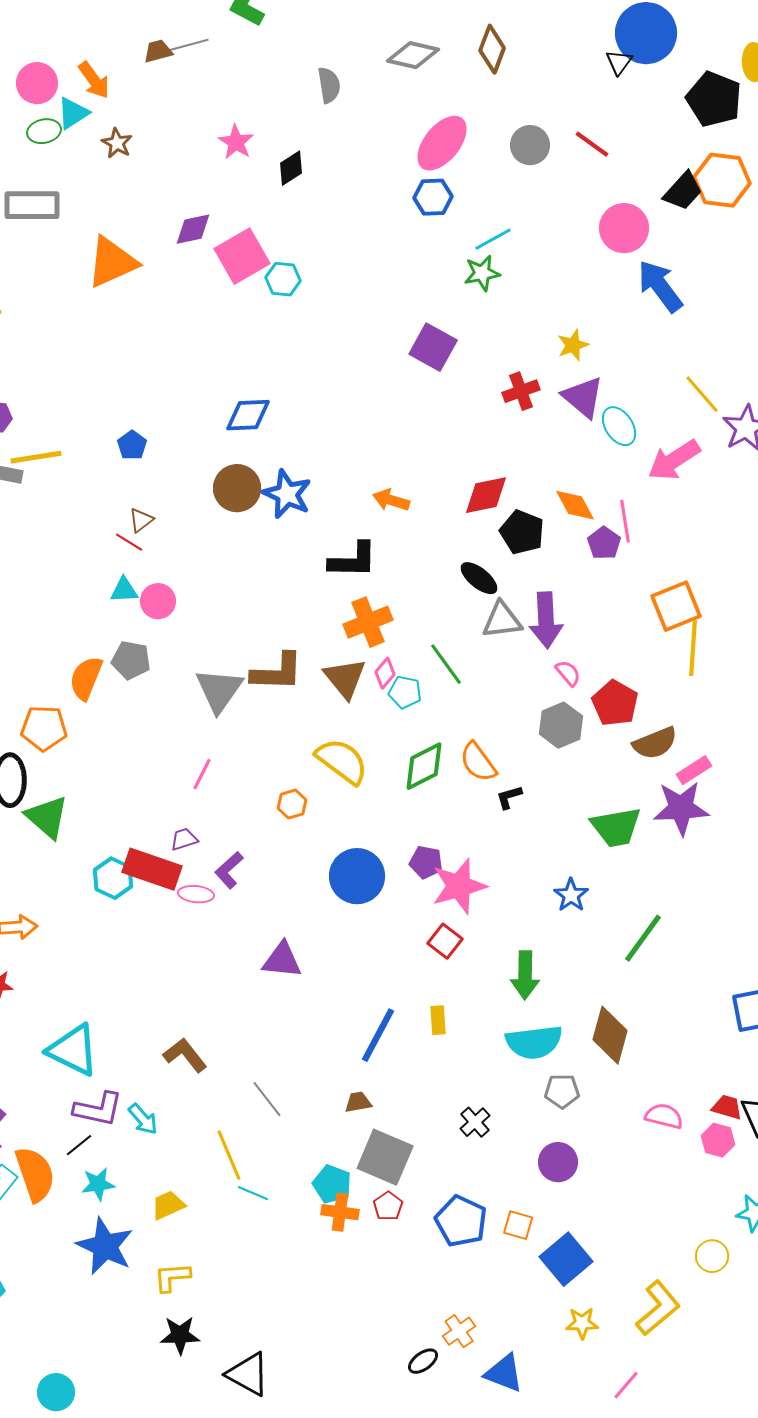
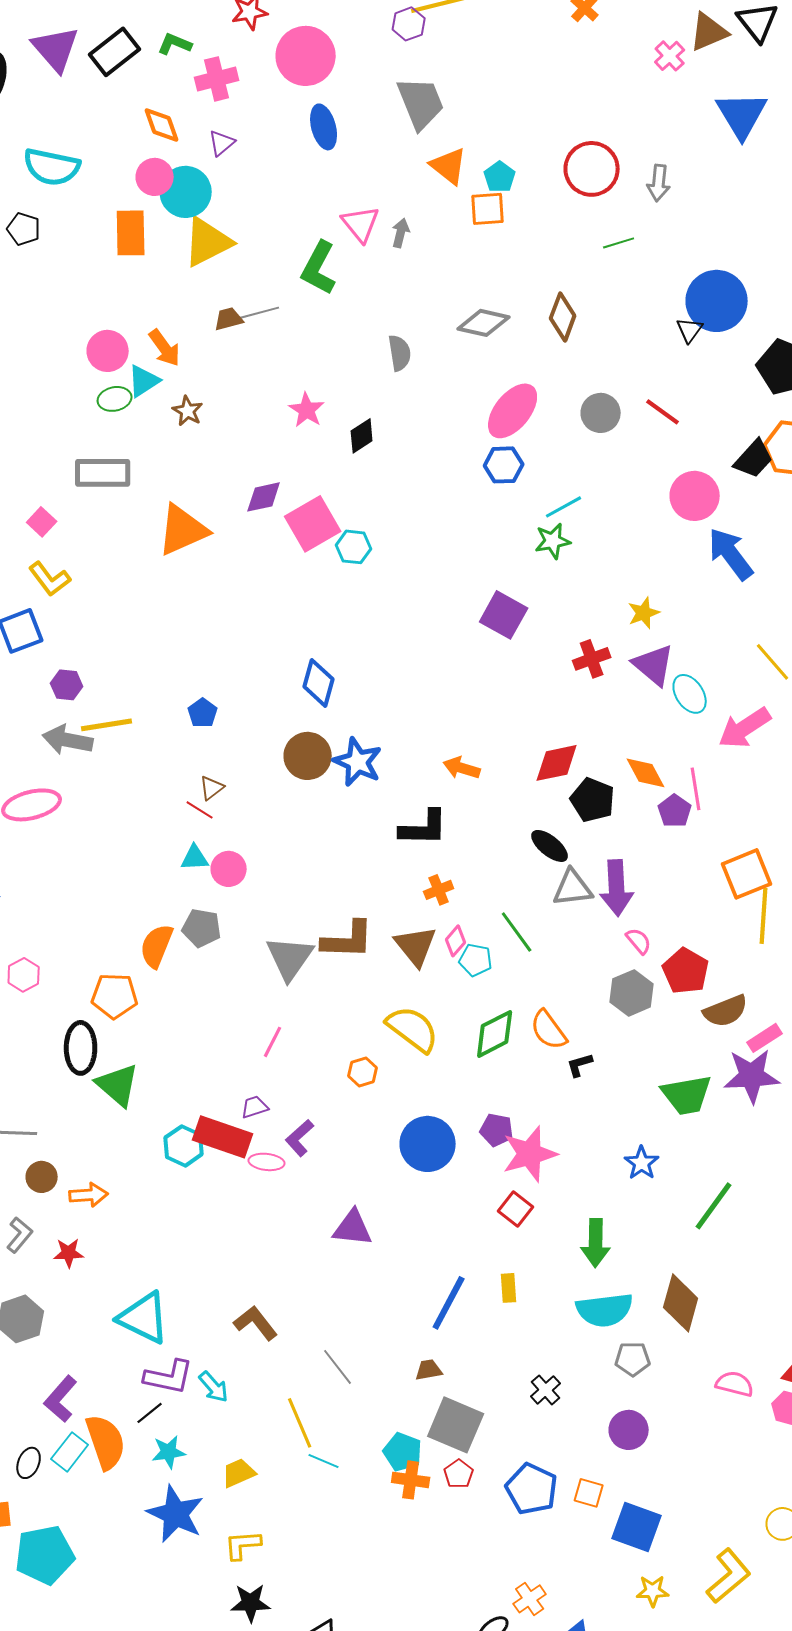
blue diamond: (248, 415) -> (319, 683), turned -72
orange cross: (368, 622) -> (439, 890), size x0.6
blue square: (566, 1259) -> (637, 1527), turned -30

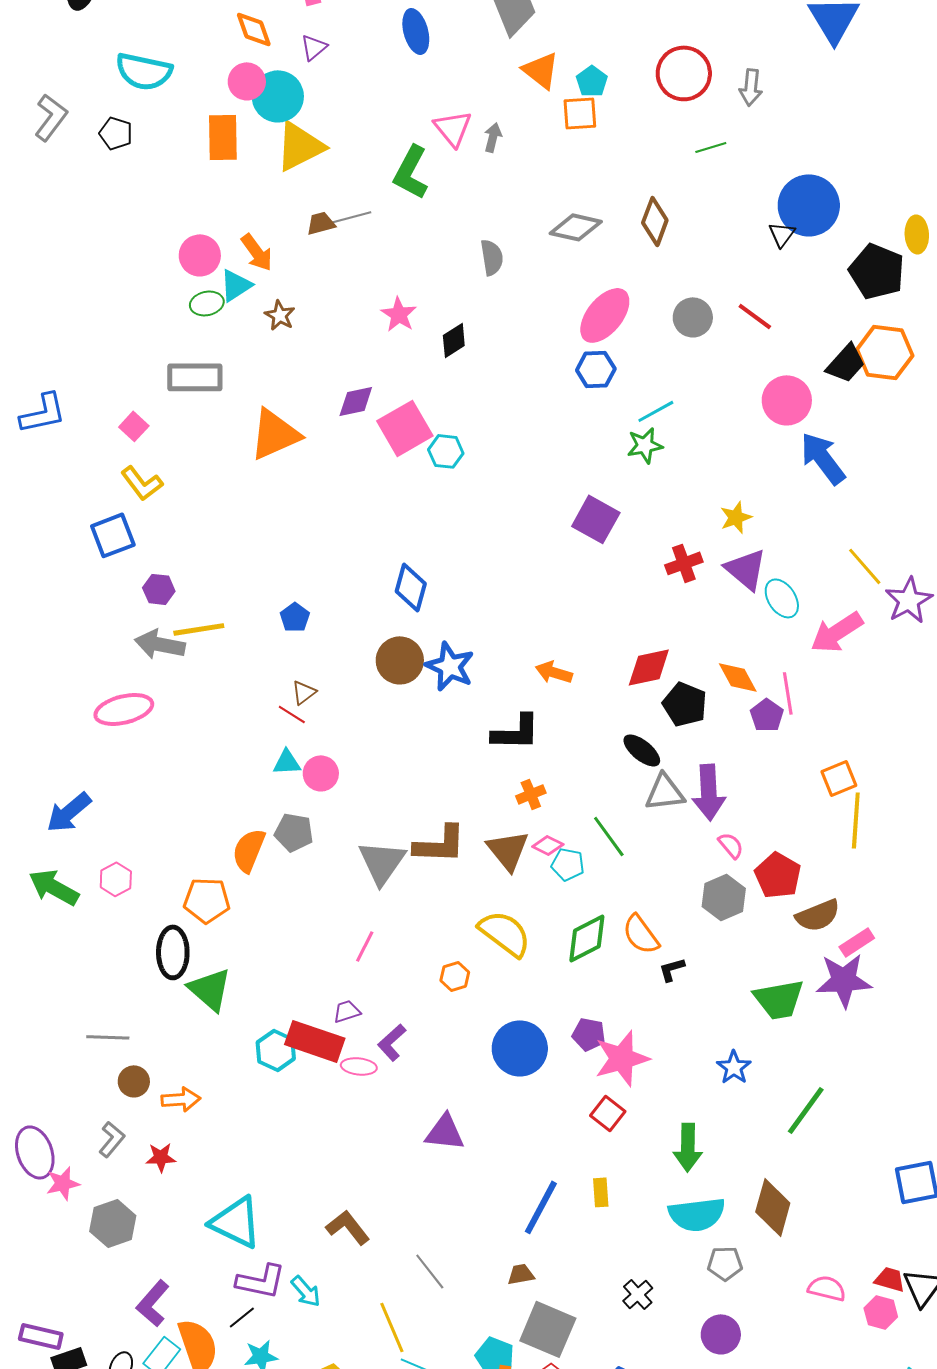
orange square: (747, 874) -> (839, 778), size x0.7
pink diamond: (456, 941) -> (548, 845), turned 76

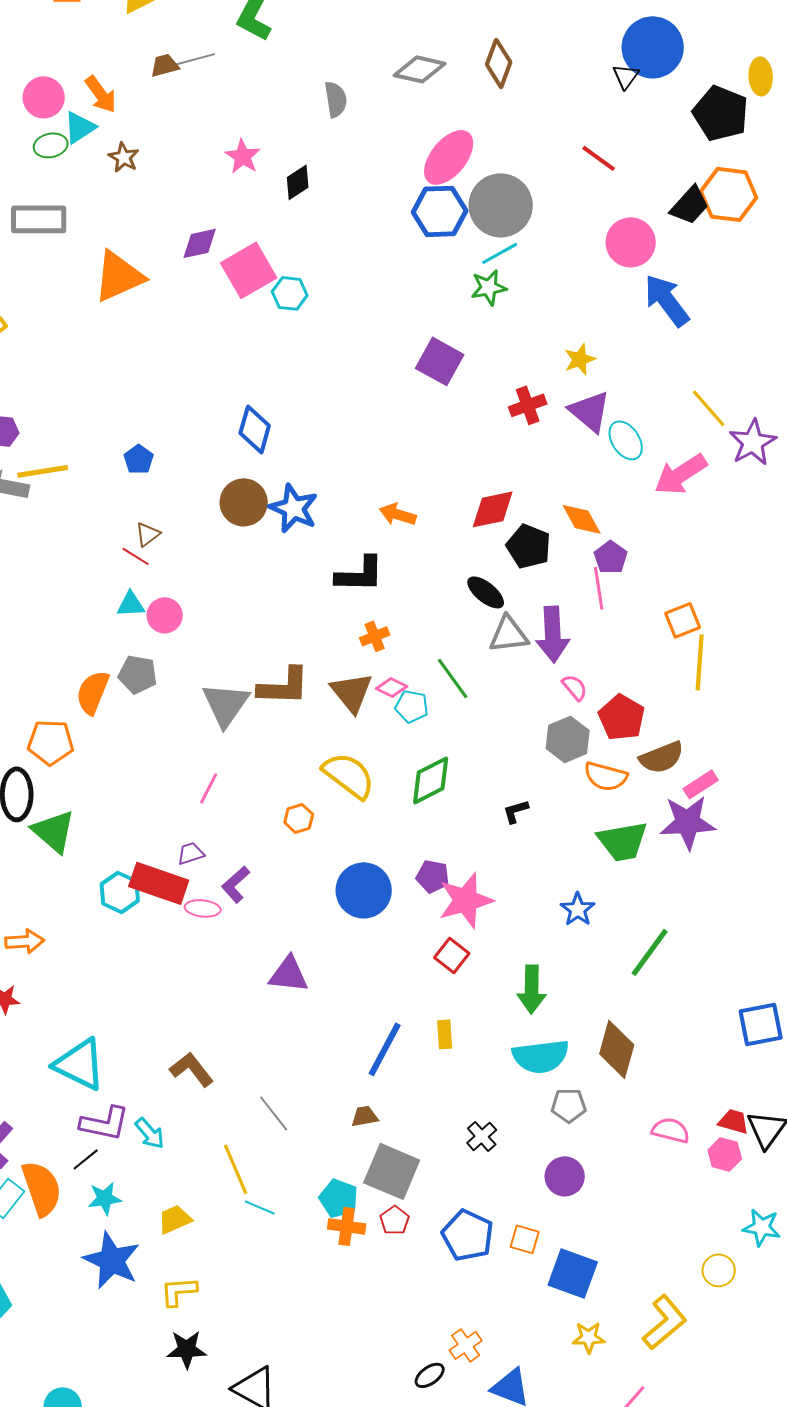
gray circle: (693, 317) -> (501, 205), moved, size x1.6
blue hexagon: (596, 369) -> (440, 211), size x1.4
pink line: (788, 693) -> (599, 588), moved
orange semicircle: (641, 934) -> (606, 776), moved, turned -39

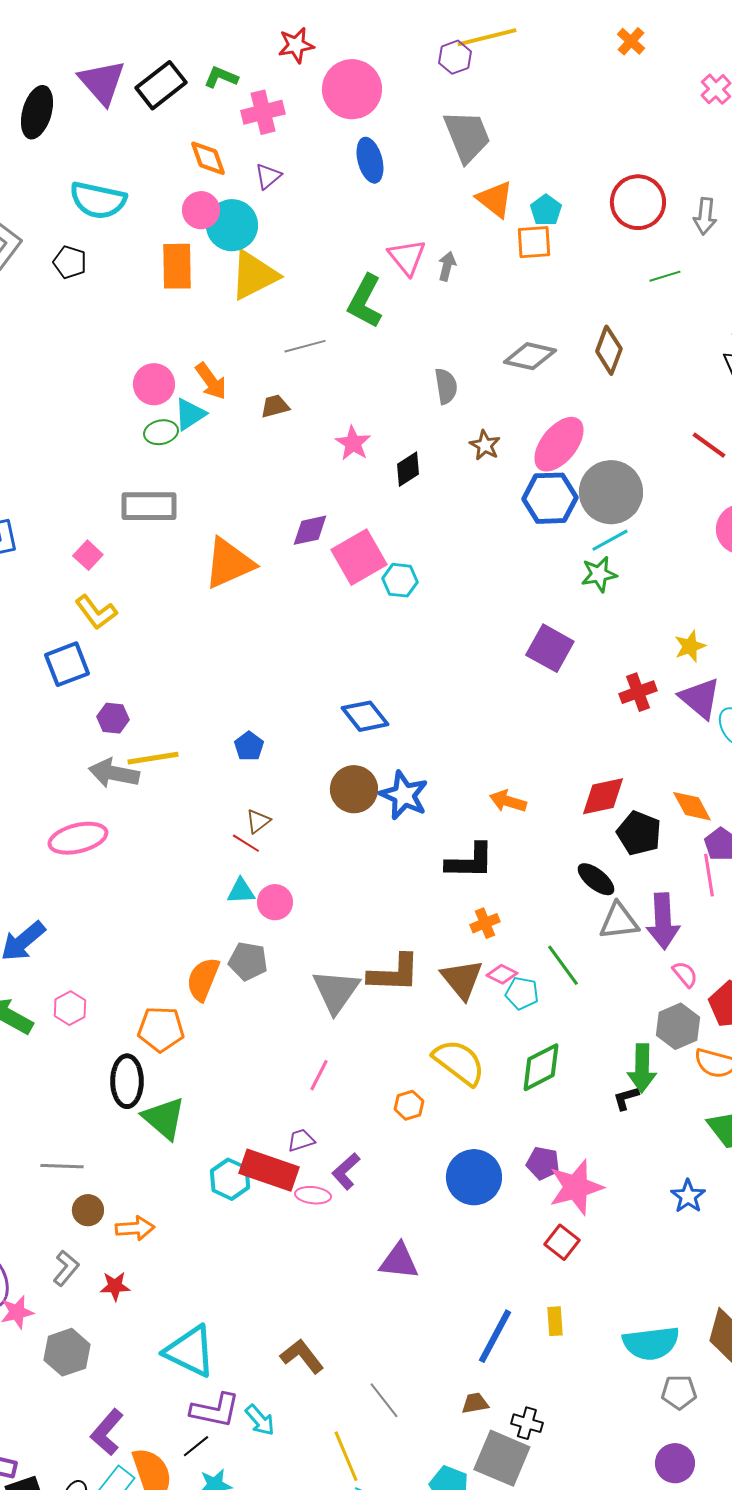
brown trapezoid: (165, 65) -> (275, 406), moved
brown star: (124, 157) -> (485, 445), moved
blue diamond: (255, 429) -> (365, 716), turned -54
green arrow: (532, 989) -> (642, 1068), moved
black cross: (482, 1136) -> (527, 1423), moved, turned -32

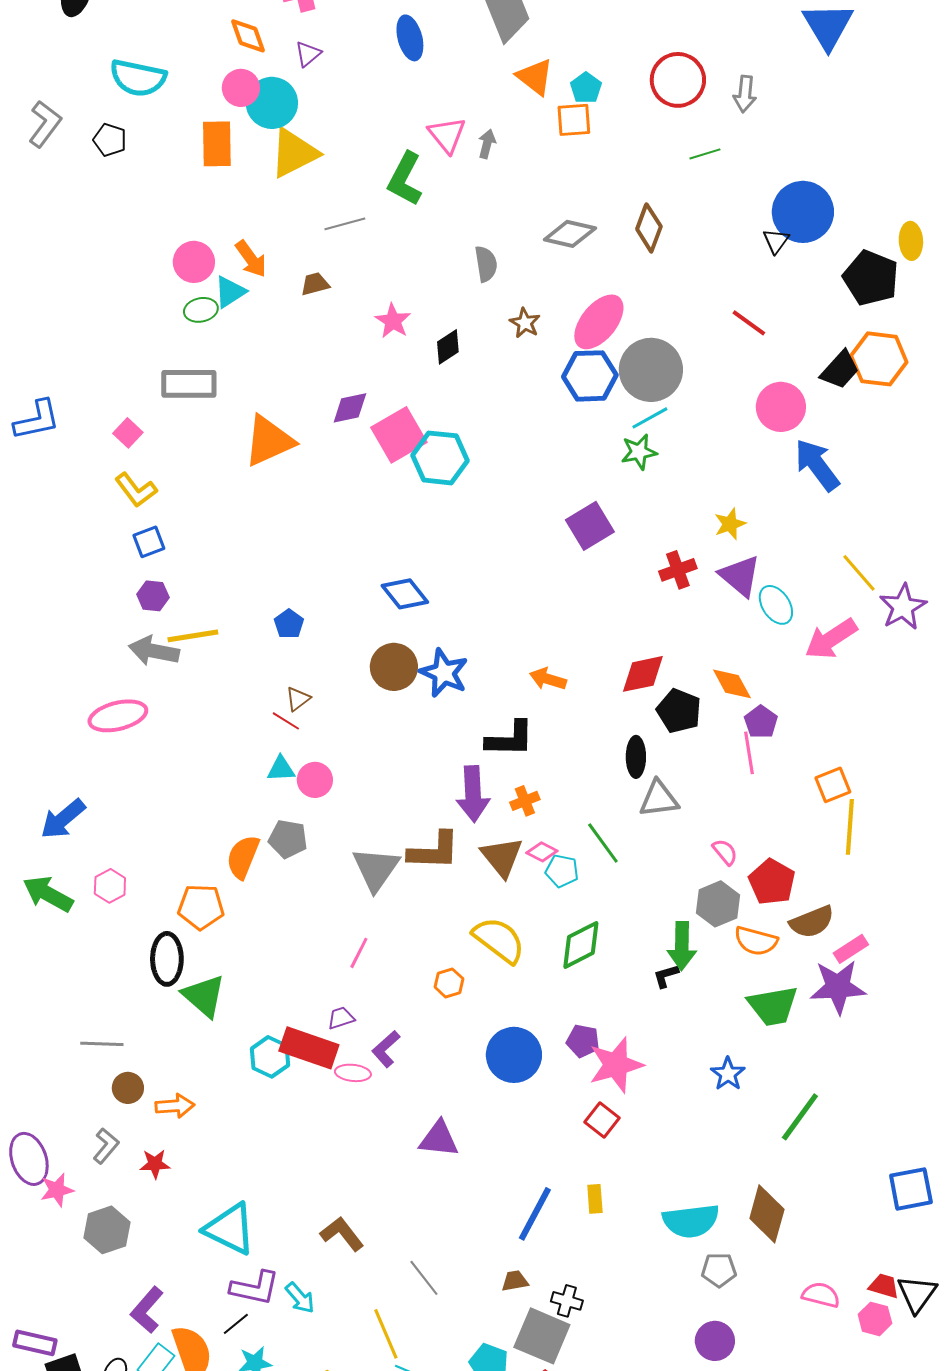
cyan hexagon: (400, 580) -> (440, 458), size x1.6
purple square: (550, 648) -> (590, 526), turned 30
blue square: (67, 664) -> (149, 542), moved, size x0.7
black ellipse: (596, 879) -> (636, 757), turned 51
purple arrow: (663, 921) -> (473, 794), moved

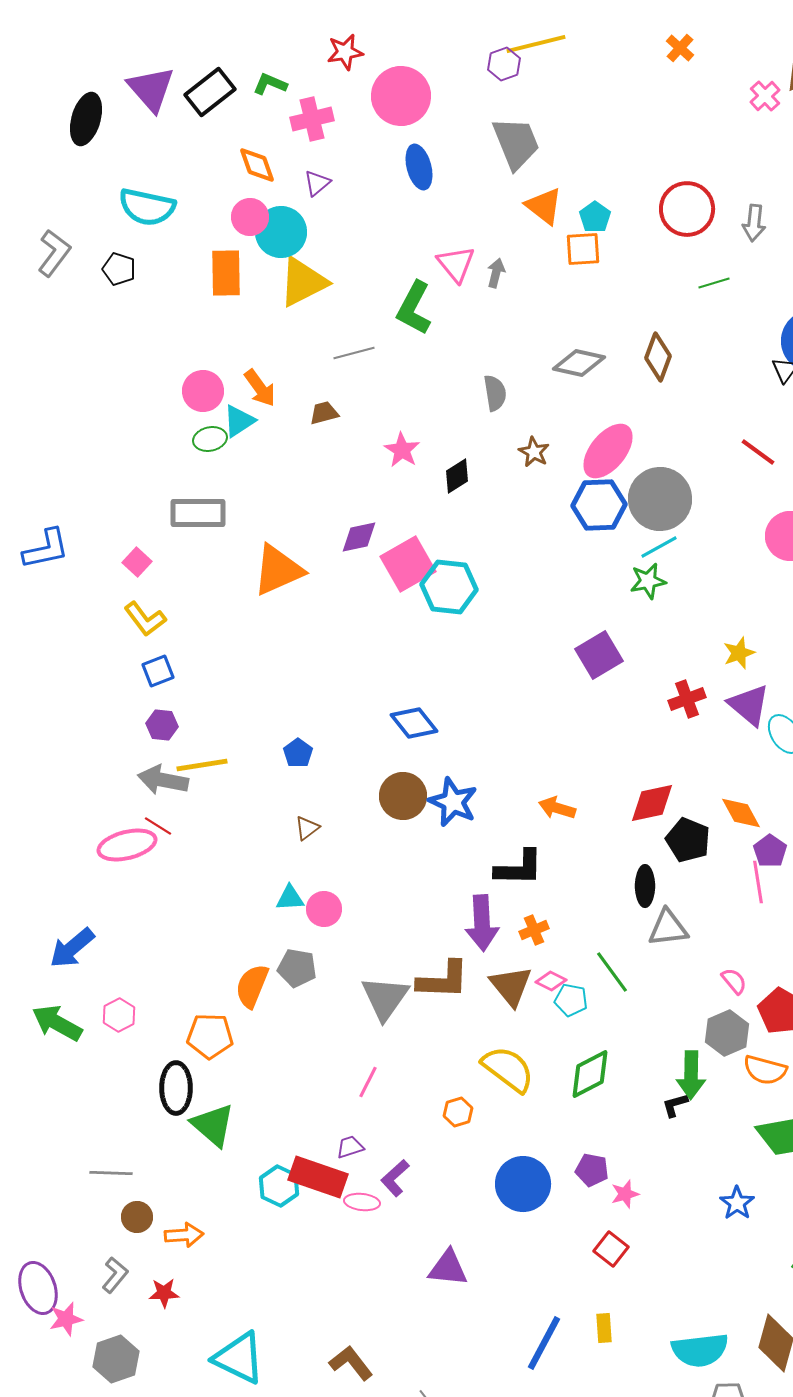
red line: (286, 721) -> (158, 826), moved
pink star: (616, 1065) -> (625, 1194), size x0.5

